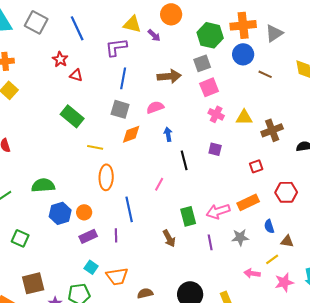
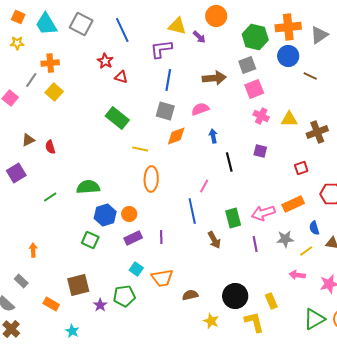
blue line: (129, 209) -> (192, 211), moved
green square: (20, 238) -> (90, 240), moved
yellow line: (272, 259) -> (306, 251), moved

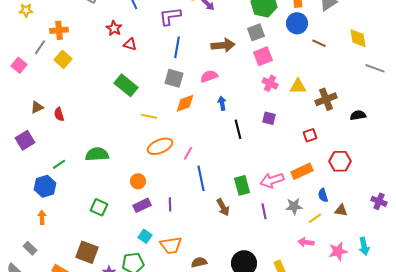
orange ellipse: (151, 179) -> (160, 146), turned 65
pink line: (204, 186) -> (188, 153), moved
blue hexagon: (105, 215) -> (45, 186), moved
brown square: (78, 285) -> (87, 252), turned 35

